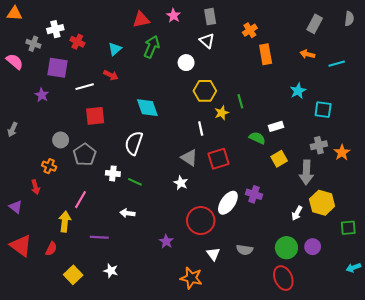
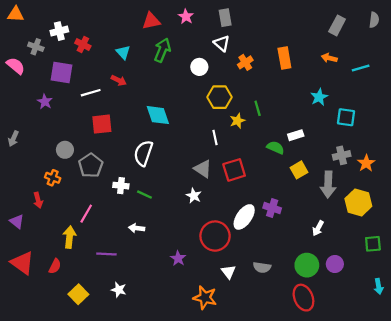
orange cross: (250, 30) -> (245, 62), moved
cyan triangle: (115, 49) -> (123, 52), turned -32
yellow hexagon: (322, 203) -> (358, 202), moved
cyan arrow: (353, 268) -> (379, 286), turned -80

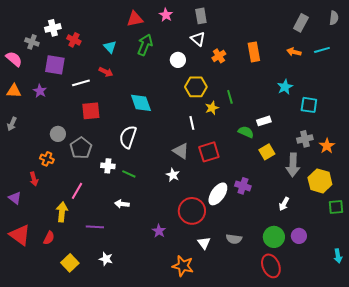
orange triangle: (16, 14) -> (14, 91), moved
cyan line: (361, 68) -> (322, 50), moved
green square: (373, 244) -> (336, 207), moved

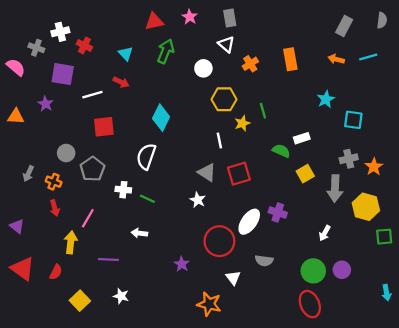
orange triangle: (14, 91) -> (16, 116), moved
cyan diamond: (141, 103) -> (161, 118), turned 45
gray arrow: (12, 124) -> (28, 174), moved
red arrow: (34, 179) -> (55, 208), moved
gray semicircle: (234, 239) -> (264, 261), moved

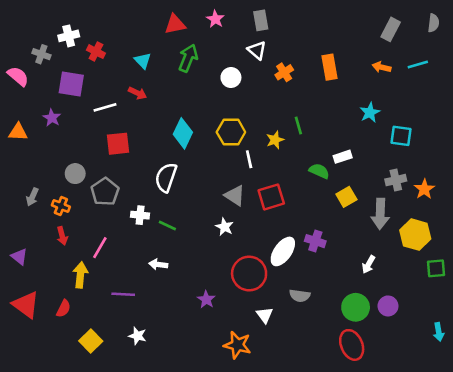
yellow hexagon: (224, 99) -> (231, 132), moved

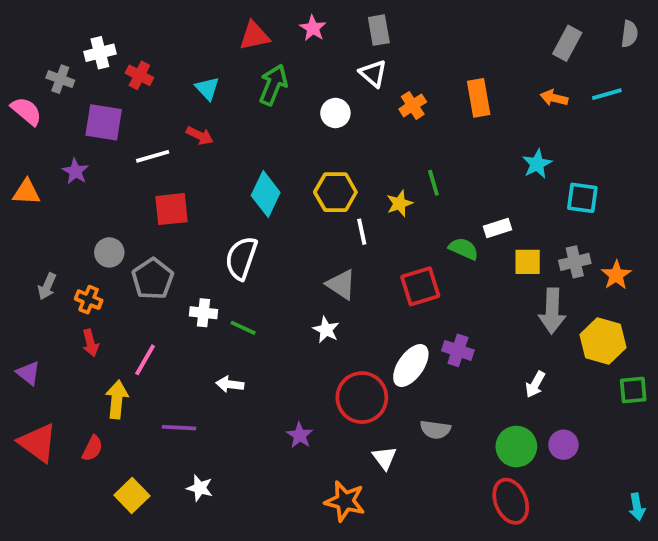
red square: (271, 197) -> (420, 286), moved
yellow square: (346, 197) -> (528, 262), moved, turned 30
cyan arrow: (439, 332) -> (637, 507), moved

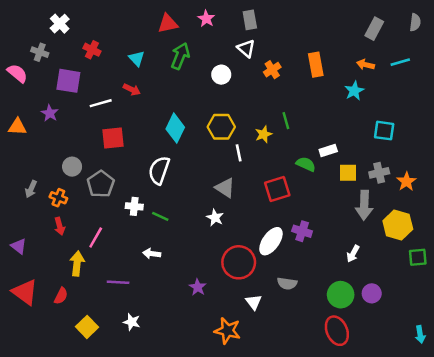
white cross: (100, 53) -> (60, 24), moved, turned -30
cyan star: (537, 164) -> (354, 91), moved

